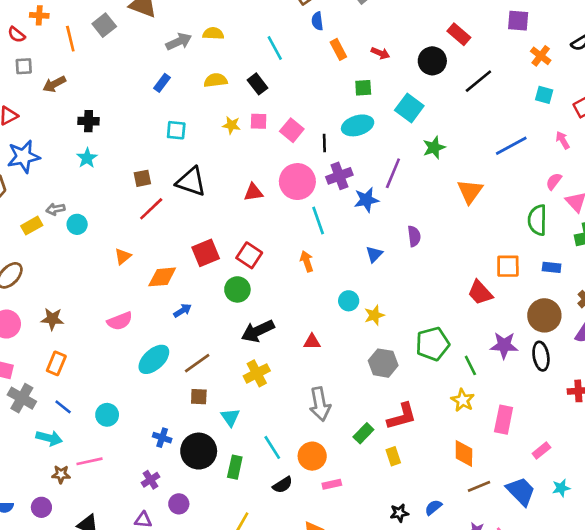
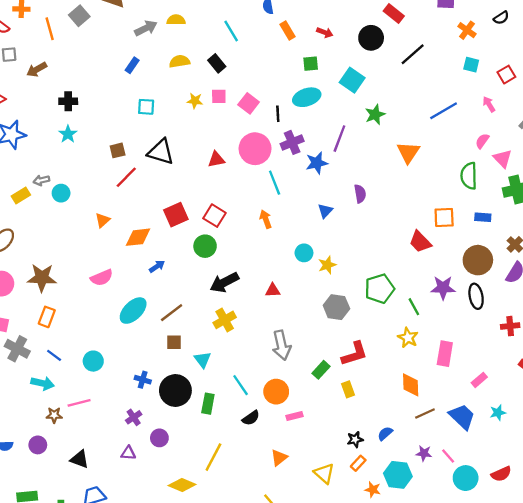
brown star: (52, 319) -> (42, 278), size x1.4

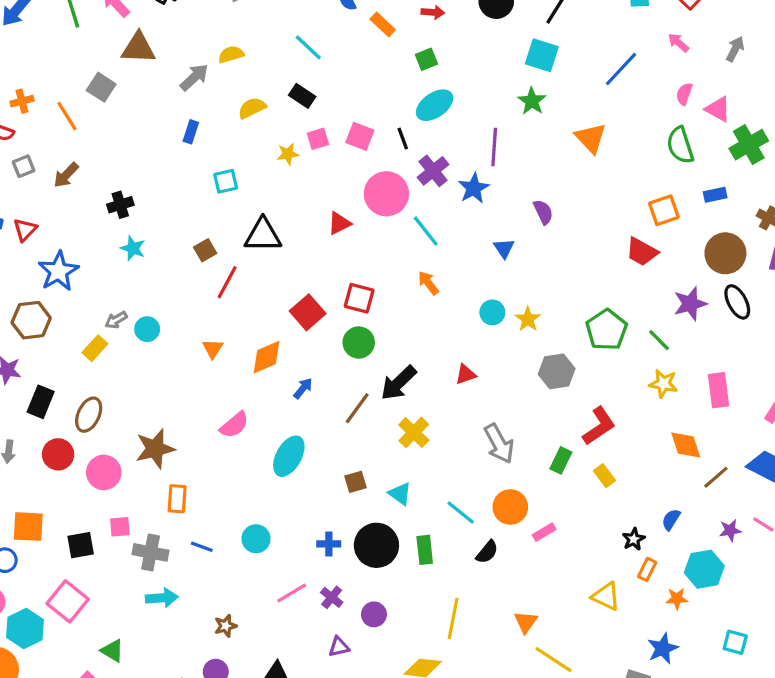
cyan square: (352, 80) -> (542, 55), moved
brown line: (172, 313) -> (357, 408), moved
cyan arrow: (43, 383) -> (162, 598), moved
pink line: (79, 403) -> (292, 593), moved
orange triangle: (279, 458) -> (526, 622), moved

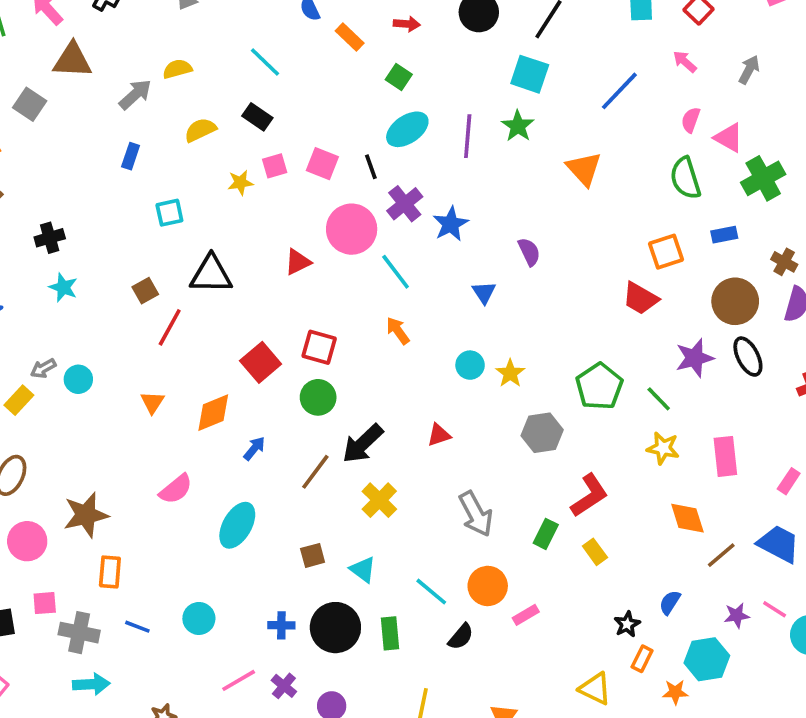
green square: (426, 59) -> (399, 77), turned -35
purple line: (494, 147) -> (468, 136), moved

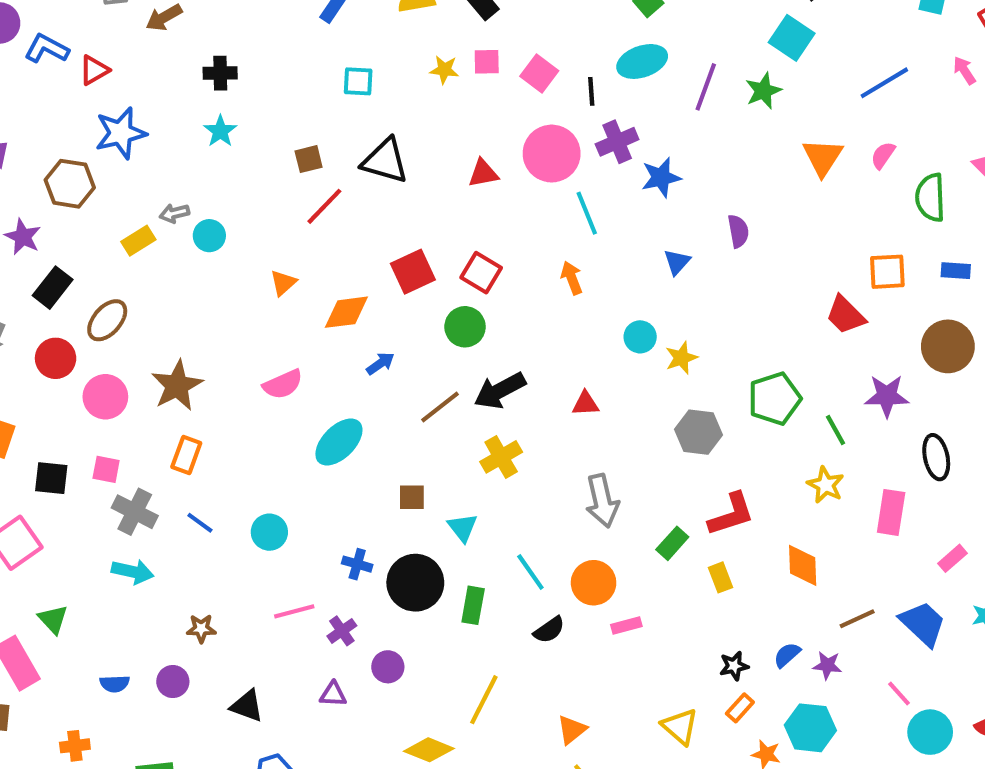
pink semicircle: (691, 120) -> (883, 155), moved
black ellipse: (748, 357) -> (936, 457), moved
brown star: (86, 515) -> (177, 386), turned -30
orange diamond: (687, 518) -> (803, 565), moved
purple star: (737, 615) -> (827, 665), moved

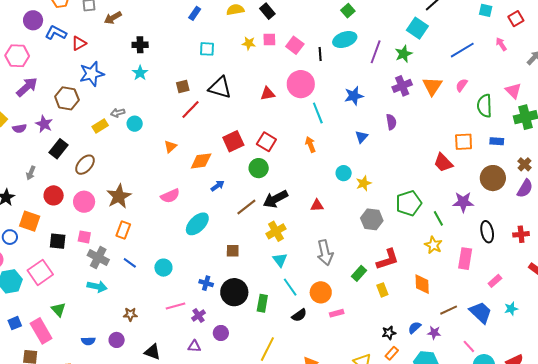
purple cross: (617, 142) -> (402, 86), moved
red circle: (56, 358) -> (54, 195), moved
cyan triangle: (463, 528) -> (280, 260), moved

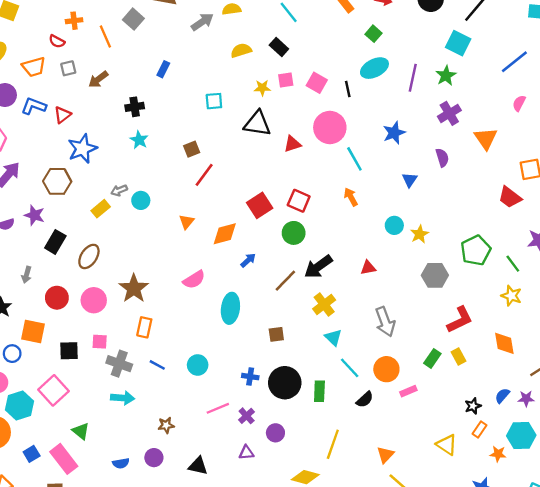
blue rectangle: (195, 13) -> (163, 69), moved
orange triangle: (432, 86) -> (486, 139), moved
black triangle: (220, 88) -> (257, 124), moved
cyan ellipse: (197, 224) -> (230, 308), turned -30
green rectangle: (359, 273) -> (432, 358), moved

